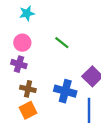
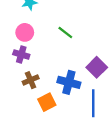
brown cross: (28, 89) -> (31, 80), turned -35
orange square: (28, 110) -> (47, 102), moved

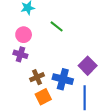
green line: (65, 32) -> (57, 26), moved
brown cross: (31, 80) -> (37, 77), moved

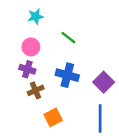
brown cross: (37, 77) -> (36, 90), moved
blue cross: (63, 79) -> (67, 75), moved

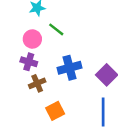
green line: (68, 38) -> (56, 29), moved
blue cross: (67, 75) -> (70, 68), turned -30

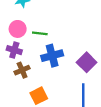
green line: (56, 29) -> (40, 33), moved, turned -32

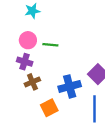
blue cross: (52, 56) -> (70, 86), moved

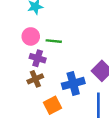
purple cross: (25, 62) -> (38, 58), moved

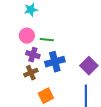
blue cross: (73, 83) -> (55, 62), moved

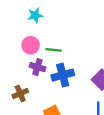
brown cross: (31, 73) -> (20, 93), moved

